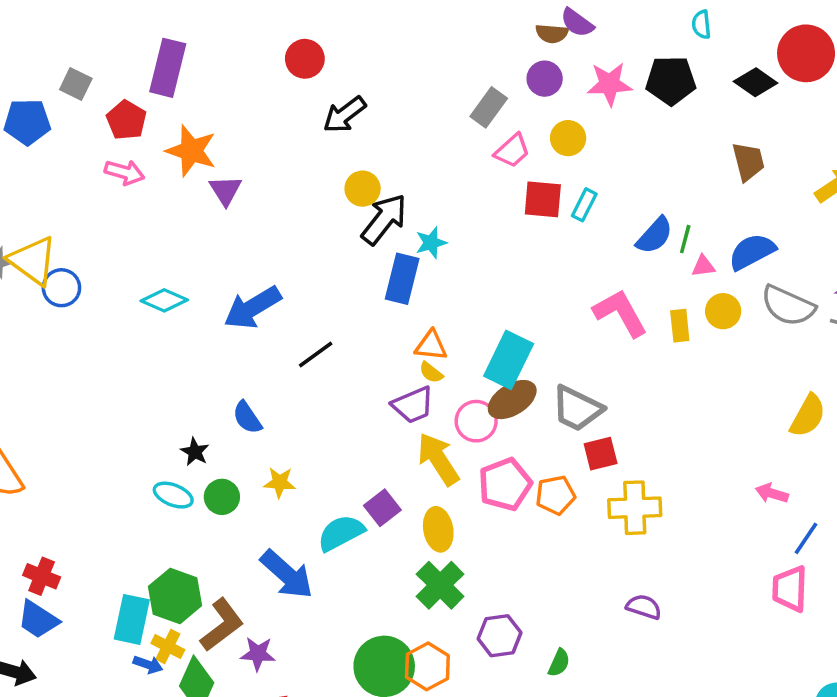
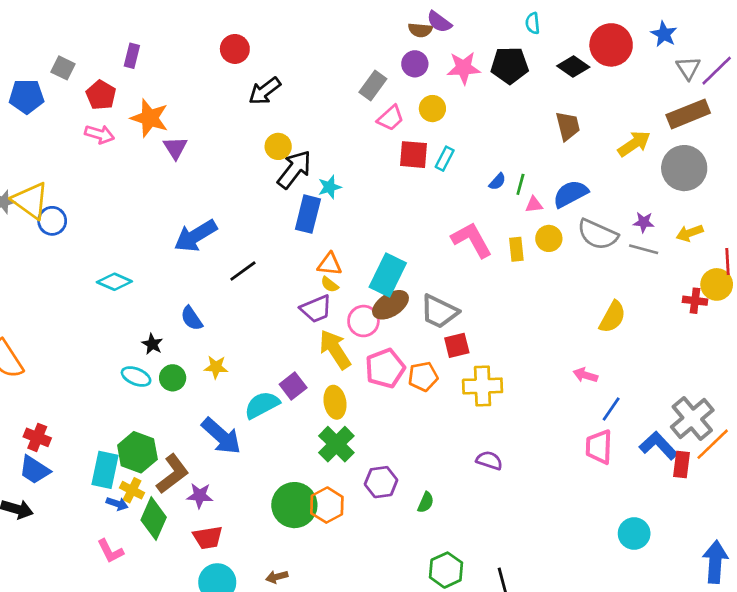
purple rectangle: (168, 68) -> (132, 56), size x0.6
blue semicircle: (655, 235) -> (497, 182), size x0.6
cyan diamond: (164, 300) -> (114, 282), moved

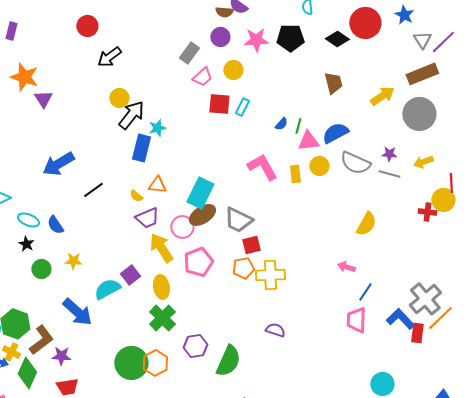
pink triangle: (534, 205) -> (308, 141), size x1.6
yellow semicircle: (330, 284) -> (136, 196), moved
cyan ellipse: (136, 377) -> (28, 220), moved
orange pentagon: (423, 377) -> (243, 268), moved
green semicircle: (426, 502) -> (228, 361), size x2.0

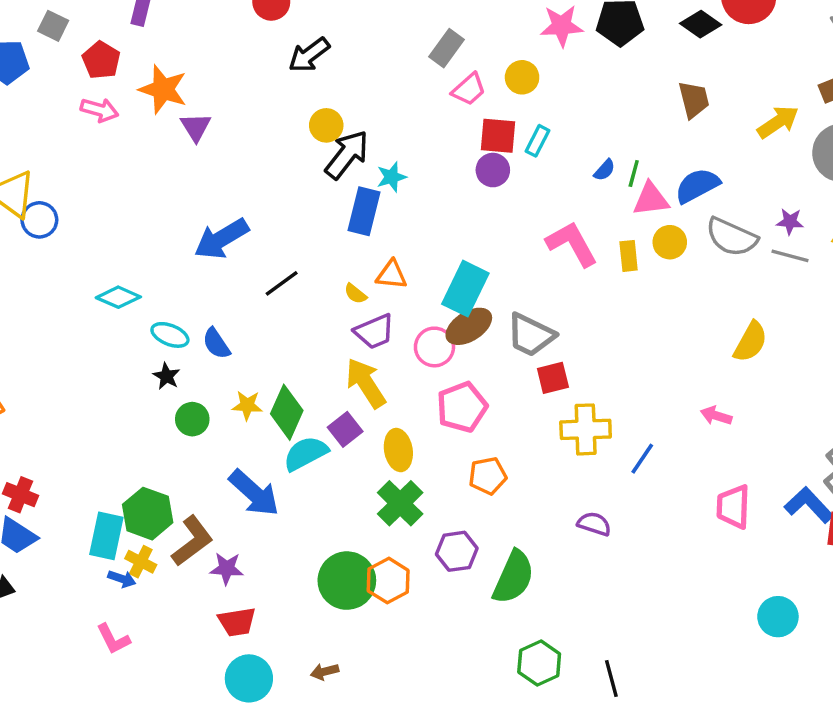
purple circle: (220, 37) -> (493, 170), moved
yellow arrow: (161, 248) -> (366, 383), moved
orange pentagon: (243, 268) -> (488, 476), moved
blue line: (365, 292) -> (642, 459), moved
green diamond: (27, 373) -> (287, 412), moved

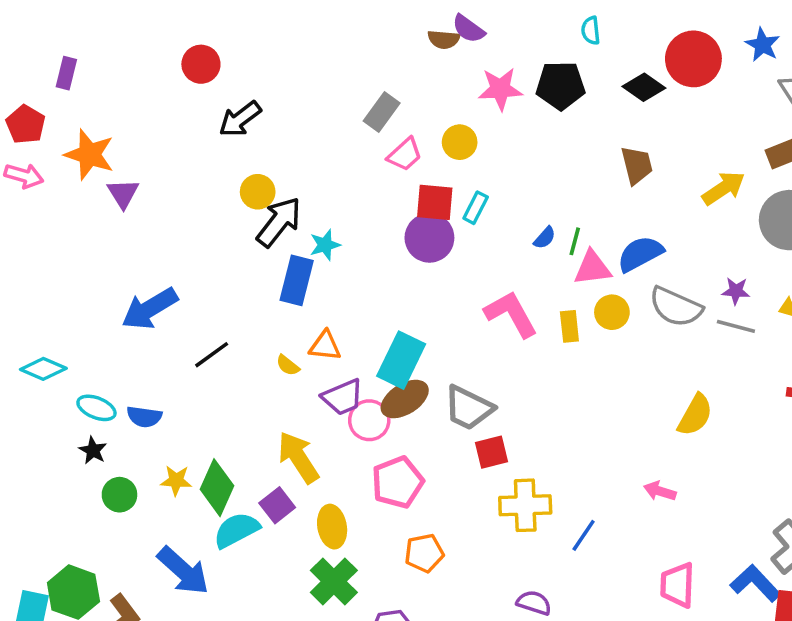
purple circle: (493, 170) -> (429, 238), size x1.4
purple trapezoid: (374, 332) -> (343, 397), moved
blue semicircle: (216, 344) -> (144, 417), turned -48

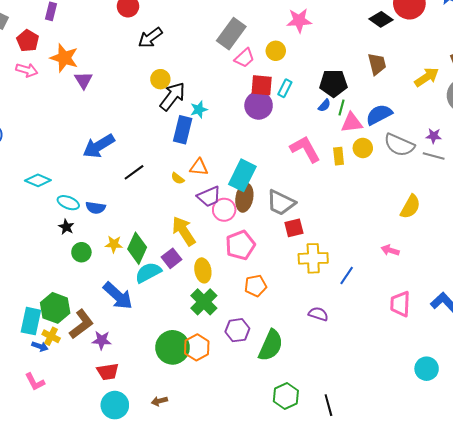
black pentagon: (561, 85) -> (333, 83), moved
gray rectangle: (382, 112) -> (231, 34), size x1.4
brown ellipse: (405, 399) -> (244, 198), turned -48

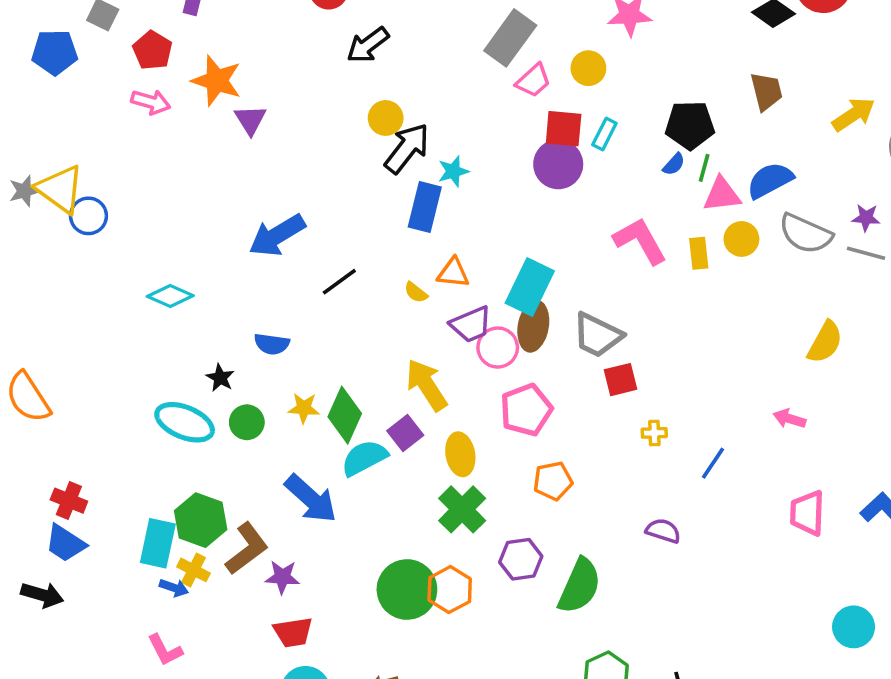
cyan ellipse: (68, 203) -> (185, 422), moved, size x1.5
yellow cross: (313, 258) -> (654, 433), size x0.5

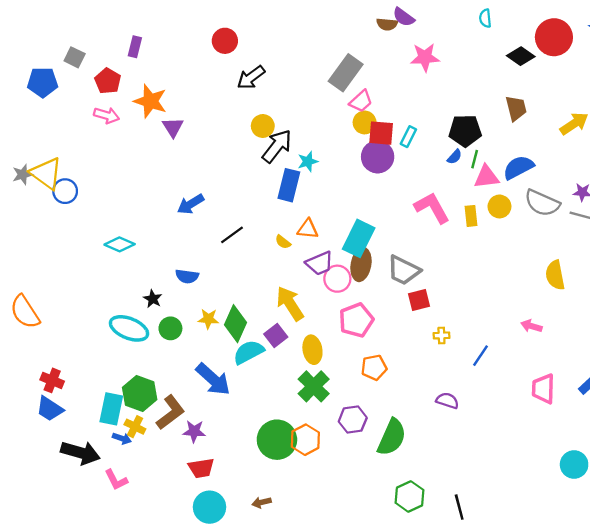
yellow circle: (588, 68) -> (365, 122), moved
blue arrow: (277, 235) -> (191, 204), size x0.7
yellow semicircle: (825, 342) -> (555, 275), turned 140
black arrow: (42, 595) -> (80, 453), moved, size x1.4

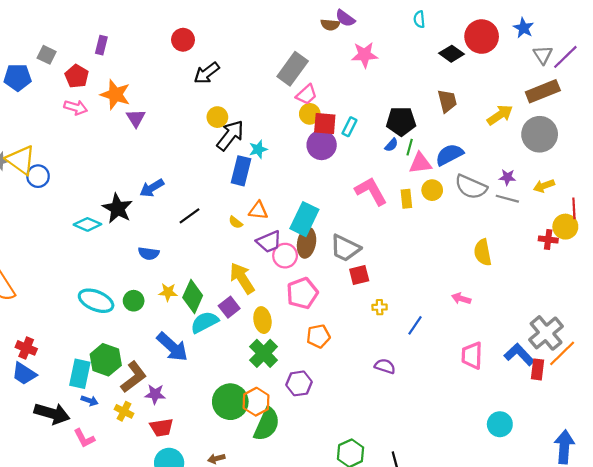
black star: (153, 299) -> (117, 208), moved, size x1.8
yellow cross: (135, 427) -> (124, 411), moved
green semicircle: (392, 437) -> (267, 424), moved

